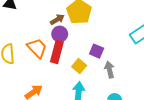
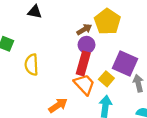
orange trapezoid: (37, 48) -> (84, 84), moved
purple square: (97, 51) -> (125, 63), size x1.6

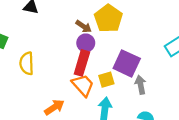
brown arrow: (84, 29) -> (84, 26), turned 64
yellow square: (106, 79) -> (106, 80), turned 32

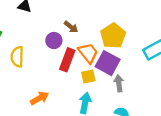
yellow pentagon: (108, 19) -> (113, 36), moved
purple circle: (86, 43) -> (54, 40), moved
orange trapezoid: (83, 85) -> (88, 53), moved

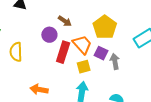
purple square: (108, 63) -> (101, 53), size x0.6
gray arrow: (119, 83) -> (115, 61), moved
orange arrow: (39, 98) -> (39, 89), turned -138

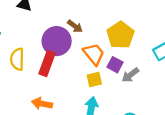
purple circle: (49, 35) -> (57, 41), size x1.6
red rectangle: (63, 52) -> (47, 64), moved
gray arrow: (115, 61) -> (130, 75), turned -119

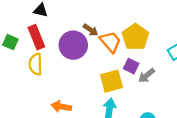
orange trapezoid: (94, 54) -> (110, 42), moved
red rectangle: (47, 64) -> (36, 37), moved, turned -40
yellow square: (94, 79) -> (111, 81), size x1.5

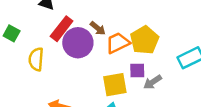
red rectangle: (36, 37) -> (62, 29), moved, turned 55
orange trapezoid: (110, 42) -> (118, 43), turned -80
purple square: (131, 66) -> (137, 70), turned -32

